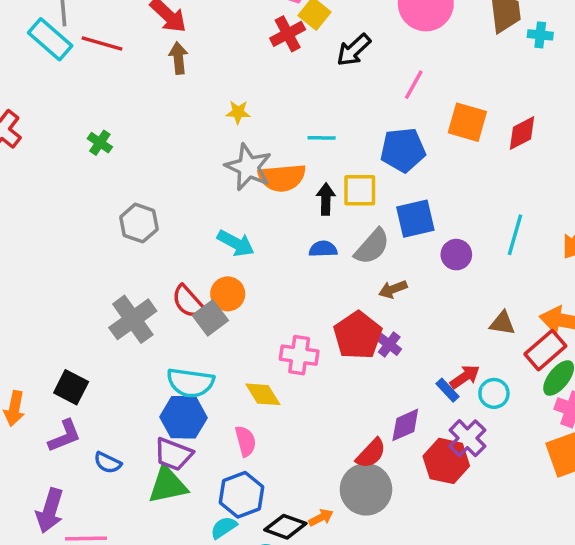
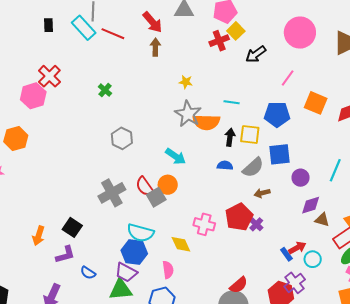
purple diamond: (405, 425) -> (311, 205), moved

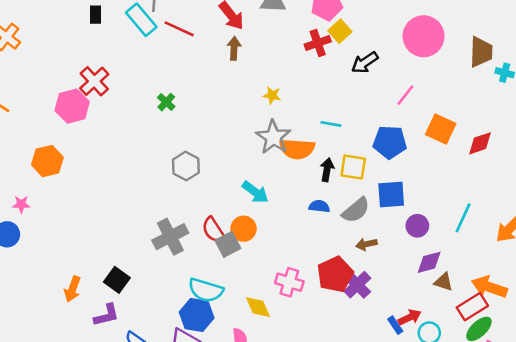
purple cross: (256, 224) -> (357, 285), size x1.5

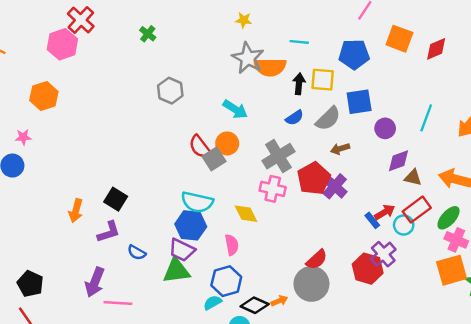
blue semicircle: (319, 206) -> (295, 118), turned 144
gray cross: (170, 237) -> (278, 156), moved
red rectangle: (472, 307) -> (417, 210), moved

